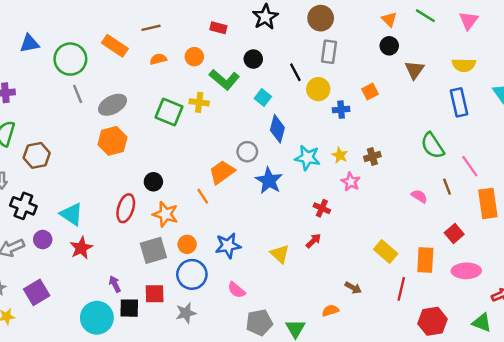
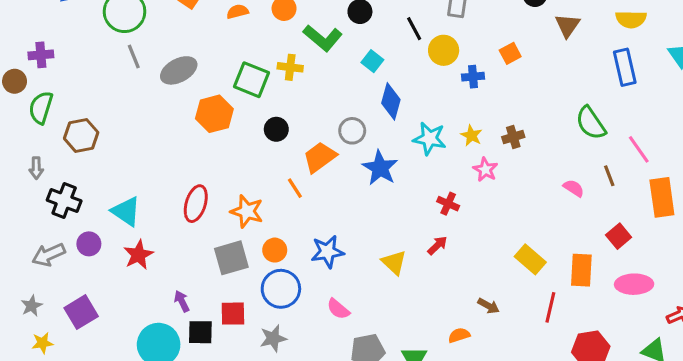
orange hexagon: (112, 141) -> (214, 114), moved
black circle: (153, 182) -> (276, 129), moved

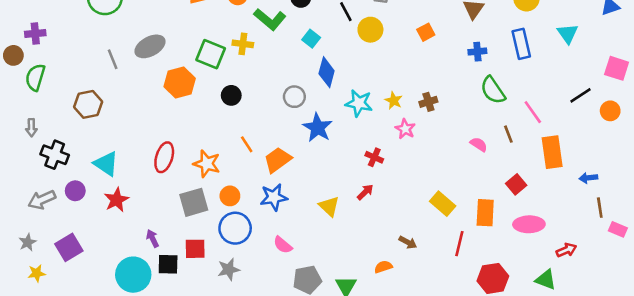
gray line: (134, 56) -> (113, 59), moved
blue cross: (473, 77) -> (477, 52), moved
brown hexagon: (81, 135) -> (88, 104), moved
orange trapezoid: (320, 157) -> (278, 160), moved

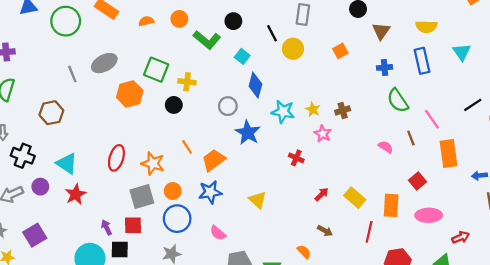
yellow cross: (243, 44) -> (187, 82), moved
red arrow: (365, 192) -> (322, 194), moved
red square: (195, 249) -> (133, 225), moved
orange semicircle: (383, 267) -> (304, 252), turned 64

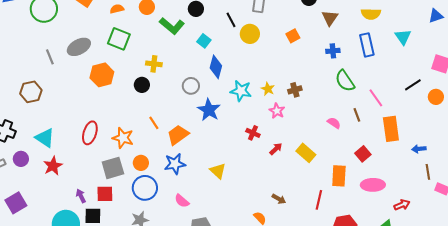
green square: (156, 70) -> (119, 39), moved
red arrow: (322, 194) -> (276, 149), moved
yellow rectangle: (355, 198) -> (306, 153), moved

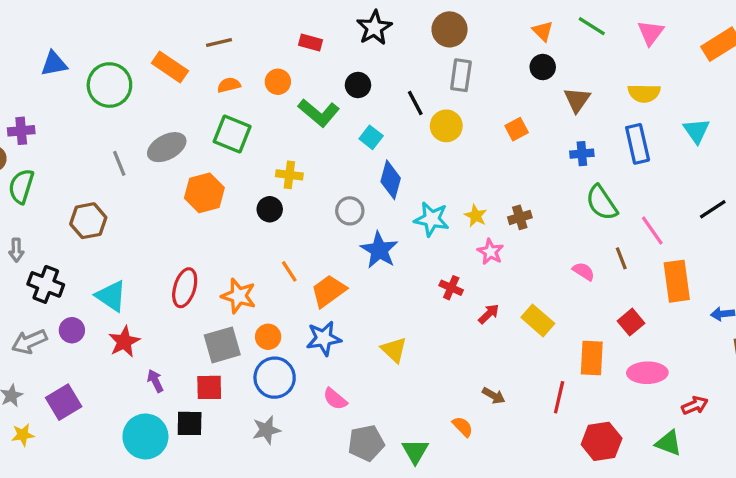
purple arrow: (81, 196) -> (155, 381), moved

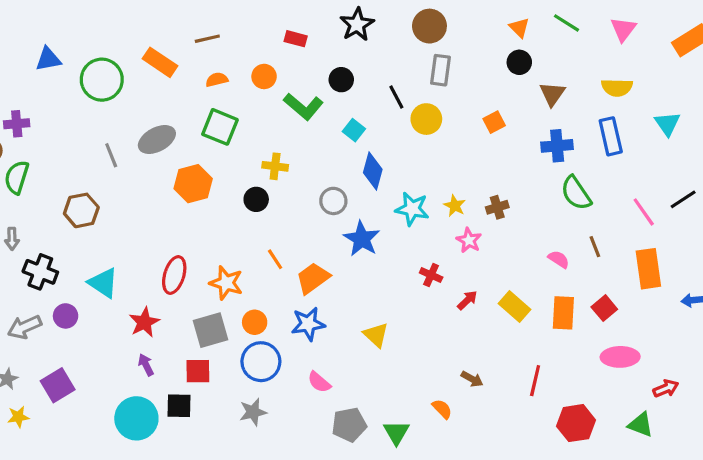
blue cross: (582, 154) -> (557, 146), size x1.4
pink line: (652, 230) -> (644, 212), moved
red star: (124, 342) -> (144, 322), moved
orange rectangle: (592, 358) -> (563, 313), moved

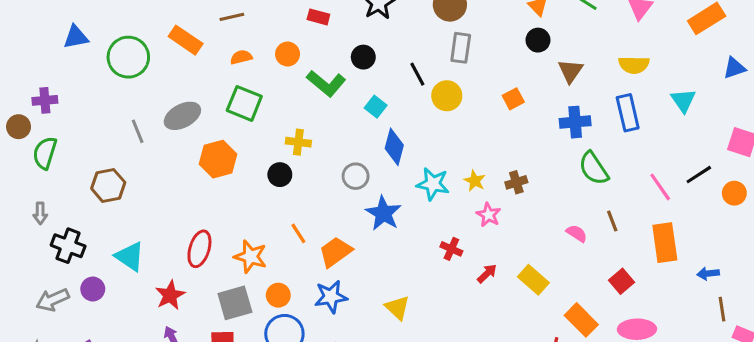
orange rectangle: (563, 313) -> (581, 320), moved, turned -48

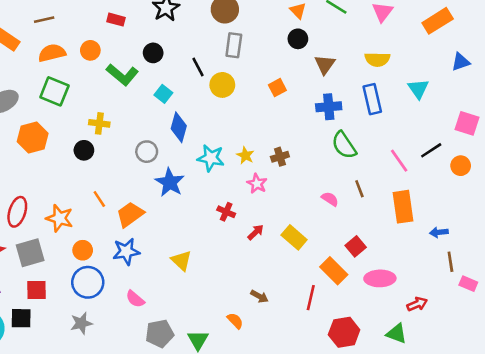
orange semicircle: (241, 57) -> (52, 53), size x1.5
red square: (621, 281) -> (356, 246), moved
gray square: (235, 303) -> (30, 253), moved

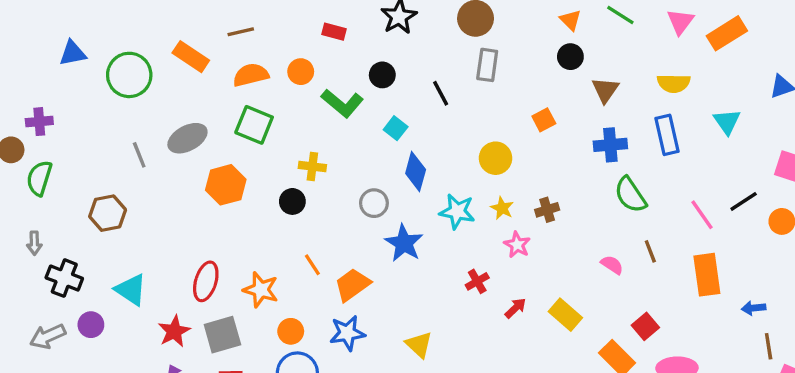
orange rectangle: (438, 21) -> (727, 33), moved
yellow circle: (222, 85) -> (495, 158), moved
red cross: (226, 212) -> (477, 281), turned 36

